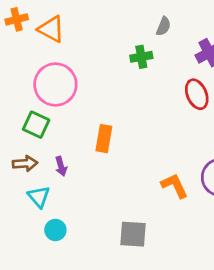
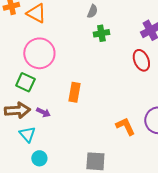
gray semicircle: (163, 26) -> (92, 11), moved
brown arrow: (25, 163) -> (17, 110), size x1.4
purple arrow: (61, 166) -> (43, 112), turned -48

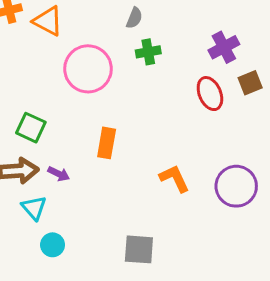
pink circle: (39, 53) -> (88, 69), moved
orange L-shape: (125, 126) -> (174, 178), moved

